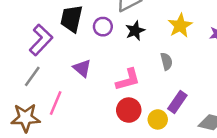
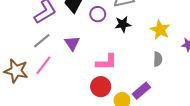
yellow star: (180, 26) -> (160, 30), turned -30
gray semicircle: (166, 61) -> (158, 59), moved
gray line: (32, 76) -> (42, 41), moved

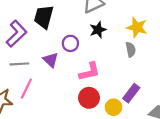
purple circle: (98, 14) -> (70, 43), moved
gray line: (42, 41) -> (19, 64), turned 48
gray semicircle: (158, 59) -> (131, 50), moved

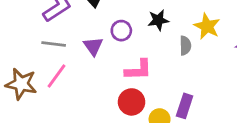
gray semicircle: (131, 50) -> (185, 46), moved
purple rectangle: (131, 93) -> (185, 106), turned -30

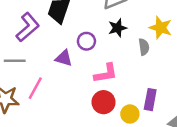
gray line: (54, 44) -> (15, 61), moved
purple triangle: (93, 46) -> (64, 58), turned -30

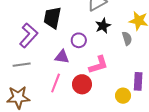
pink line: (35, 88) -> (56, 83), moved
red circle: (104, 102) -> (82, 84), moved

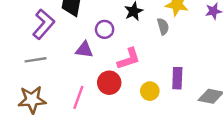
pink line: (56, 83) -> (78, 97), moved
yellow circle: (123, 96) -> (150, 91), moved

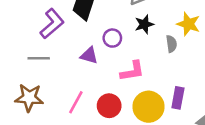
red circle: (109, 83) -> (109, 106), moved
yellow circle: (150, 91) -> (148, 107), size x1.6

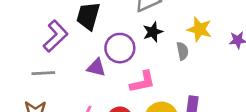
purple circle: (112, 38) -> (120, 48), size x1.5

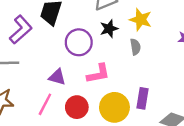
yellow star: (199, 29) -> (141, 20), moved
purple triangle: (96, 68) -> (57, 77), moved

